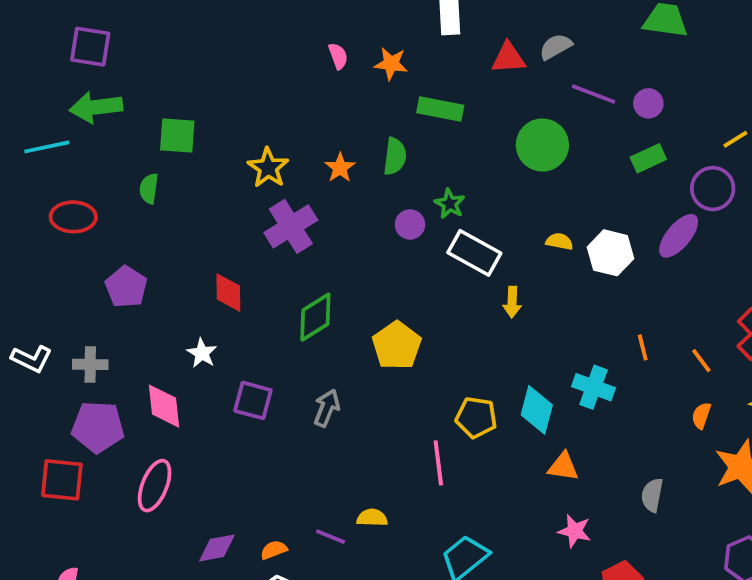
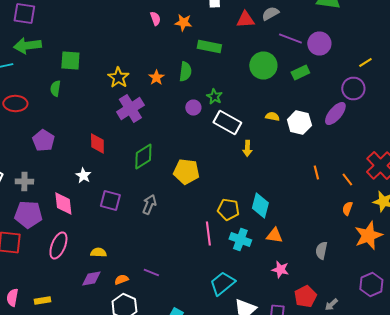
purple circle: (648, 103) -> (319, 44), size x1.5
green rectangle: (648, 158) -> (300, 72), moved
yellow pentagon: (397, 346) -> (186, 172), turned -30
cyan cross: (593, 387) -> (240, 240), moved
yellow semicircle: (372, 518) -> (98, 252), moved

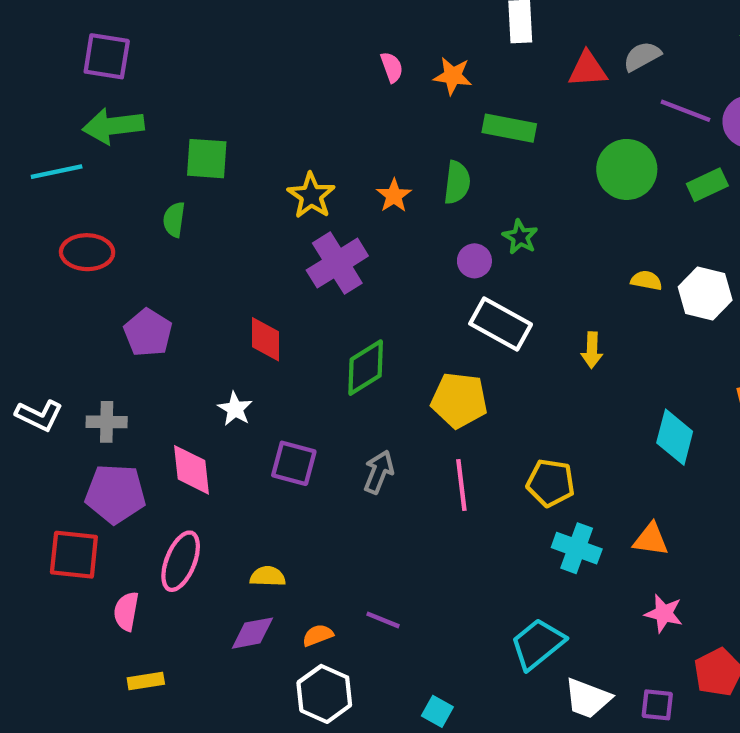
white rectangle: (227, 122) -> (501, 324), moved
cyan diamond: (260, 206) -> (675, 437), moved
pink line: (208, 234) -> (461, 485), moved
pink semicircle: (12, 298) -> (126, 611), moved

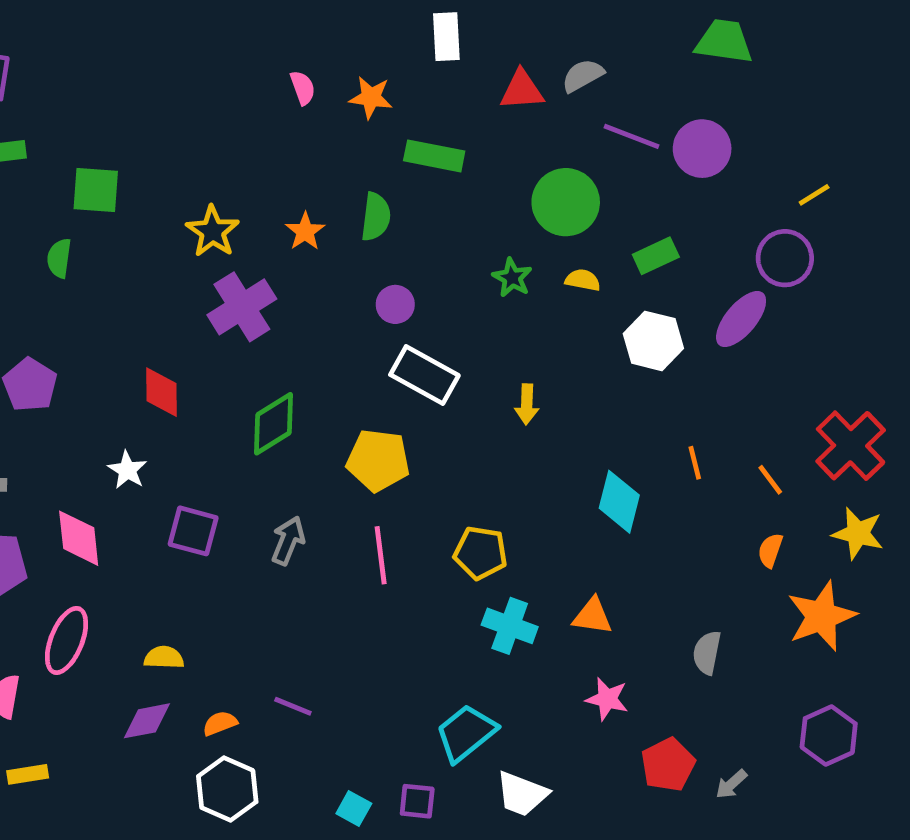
green rectangle: (707, 185) -> (656, 256), moved
green star: (520, 237) -> (512, 278), moved
yellow semicircle: (646, 280) -> (583, 280), moved
purple square: (657, 705) -> (417, 801), moved

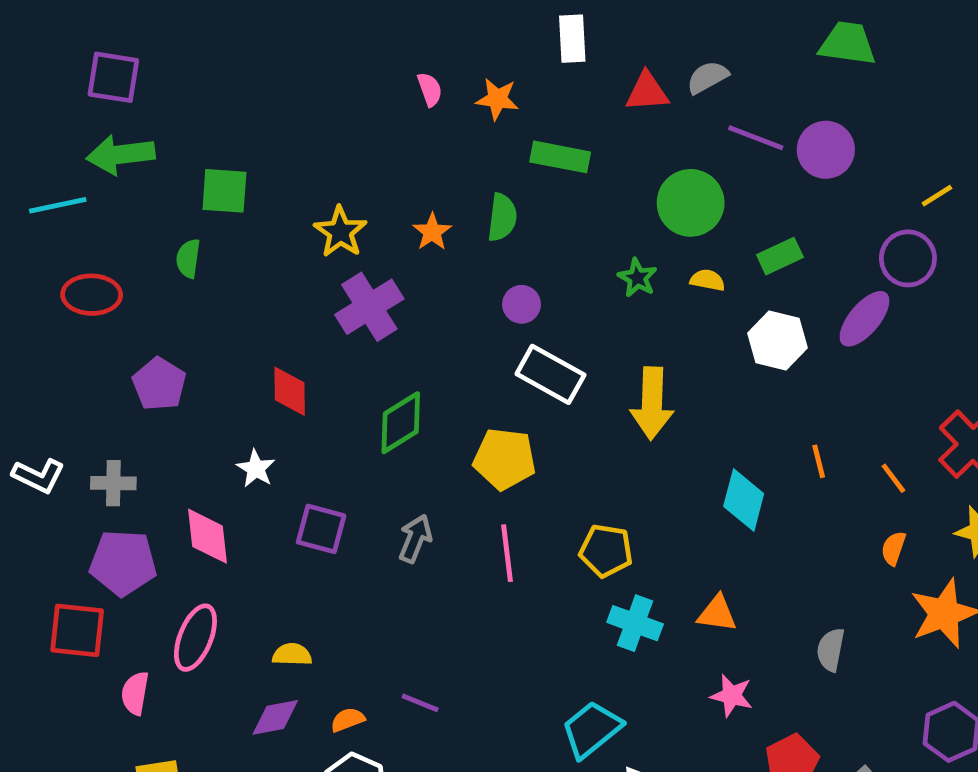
yellow arrow: (527, 404) -> (652, 403), size x1.8

